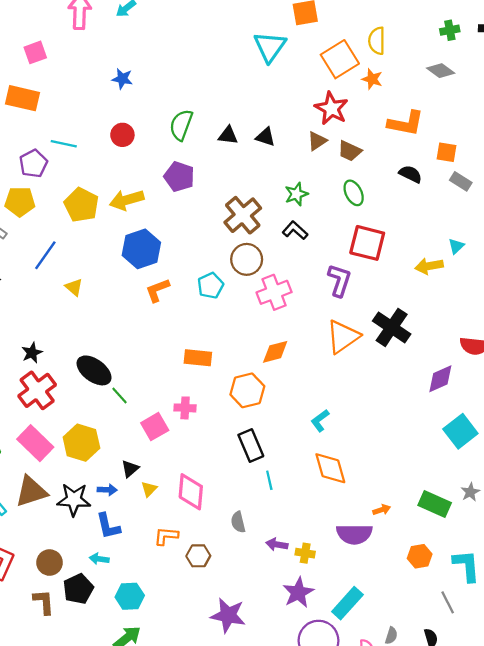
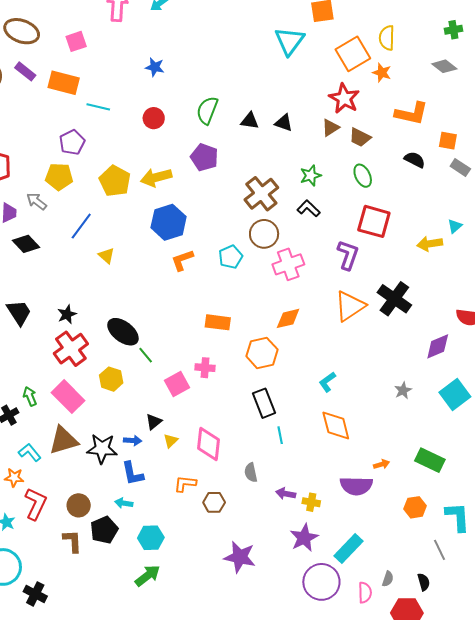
cyan line: (64, 144) -> (98, 107), moved
yellow hexagon: (81, 443) -> (111, 379), moved, size x0.7
gray star: (470, 492) -> (403, 390), moved

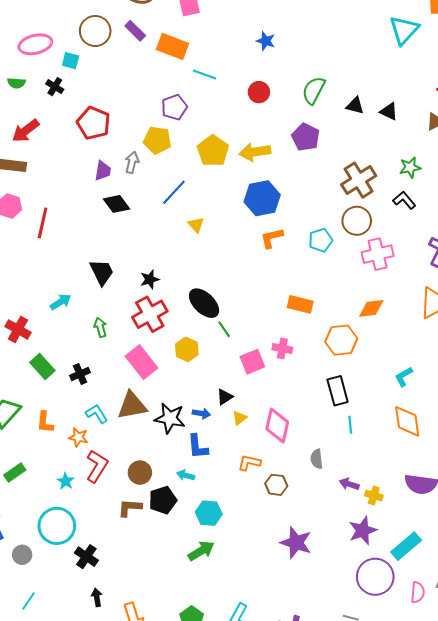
gray arrow: (37, 201) -> (132, 162), turned 60
green arrow: (30, 396) -> (100, 327), moved
brown L-shape: (72, 541) -> (130, 508), turned -90

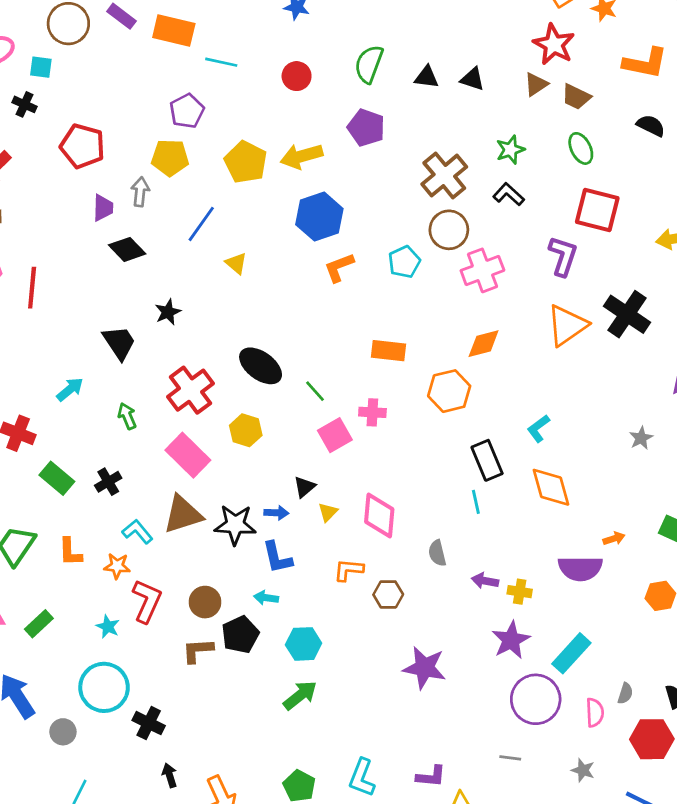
black star: (150, 279) -> (168, 312), moved
green line: (224, 329) -> (315, 391), moved
black rectangle: (338, 391) -> (487, 460), moved

